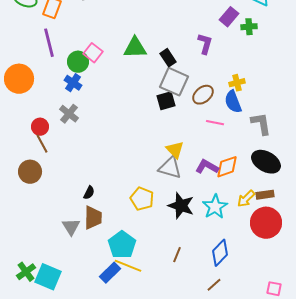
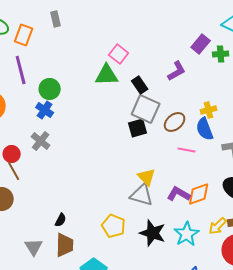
purple L-shape: (205, 44) -> (177, 71), turned 45
pink square: (93, 53) -> (119, 54), moved
gray triangle: (71, 227) -> (34, 247), moved

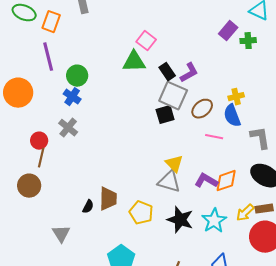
purple L-shape: (177, 71) -> (189, 73), moved
brown line: (14, 171) -> (41, 158), turned 42
brown trapezoid: (65, 245) -> (108, 199), moved

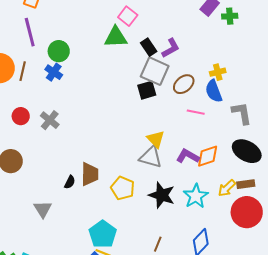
gray cross: (68, 128) -> (50, 120), moved
brown line: (41, 158) -> (23, 71), moved

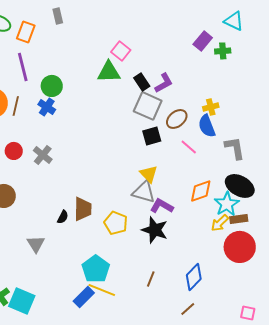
black square: (147, 90) -> (152, 136), moved
pink line: (196, 112) -> (189, 147), turned 30
purple L-shape: (188, 156) -> (162, 206), moved
cyan star: (196, 196) -> (227, 204), moved

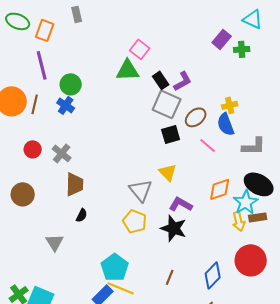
gray L-shape: (235, 148) -> (254, 146), turned 100
gray triangle: (144, 192) -> (141, 190), moved, turned 35
brown trapezoid: (83, 209) -> (75, 184), moved
yellow arrow: (220, 223) -> (239, 221), turned -60
red circle: (240, 247) -> (251, 260), moved

